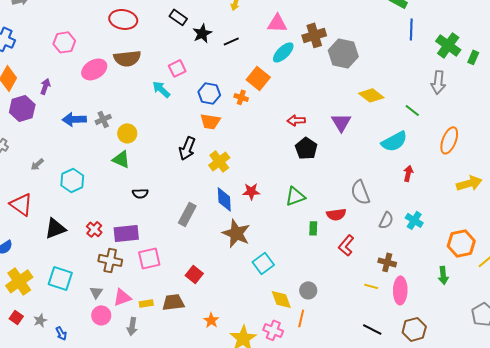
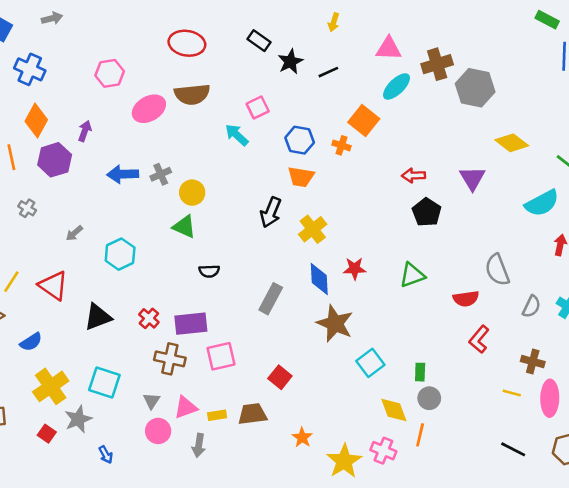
green rectangle: (313, 228) -> (420, 372), moved
gray star: (40, 320) -> (78, 419), moved, size x1.5

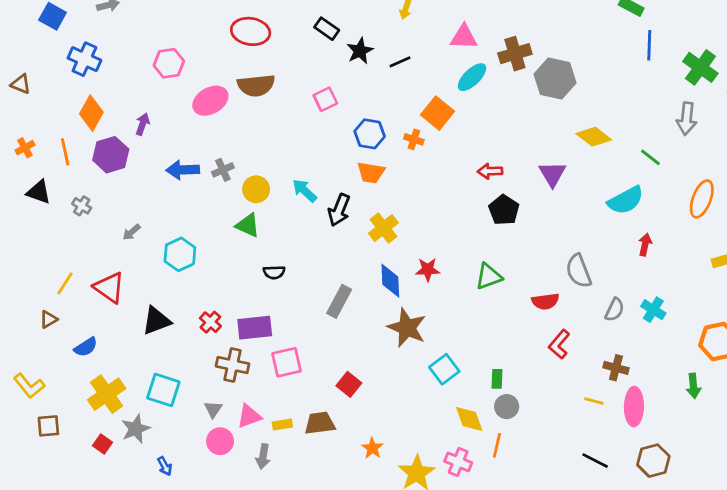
cyan arrow: (237, 135) -> (305, 191), moved

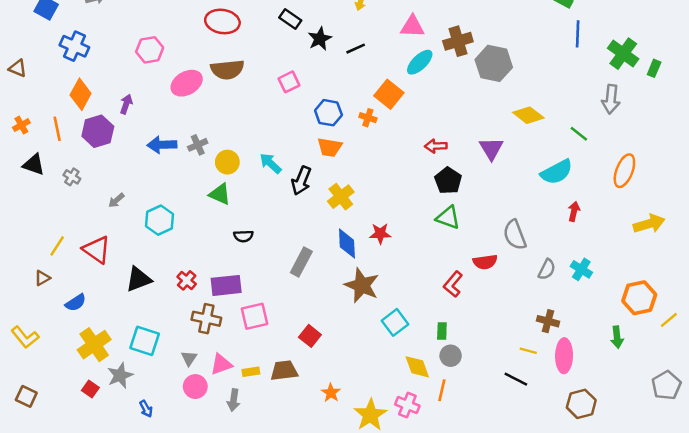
green triangle: (489, 276) -> (448, 218), moved, turned 40
red L-shape: (559, 344) -> (453, 284), moved
brown square: (48, 426) -> (26, 396), moved, turned 30
black line: (595, 461) -> (516, 379), moved

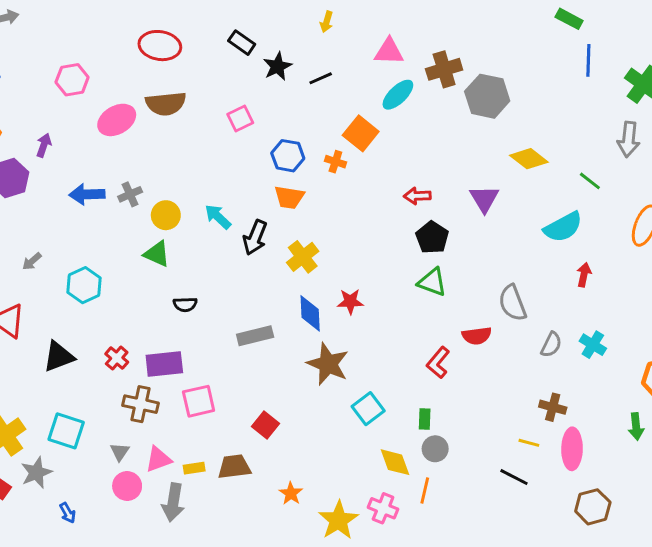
gray rectangle: (301, 262) -> (255, 336), turned 48
gray arrow: (234, 400) -> (173, 502), size x1.4

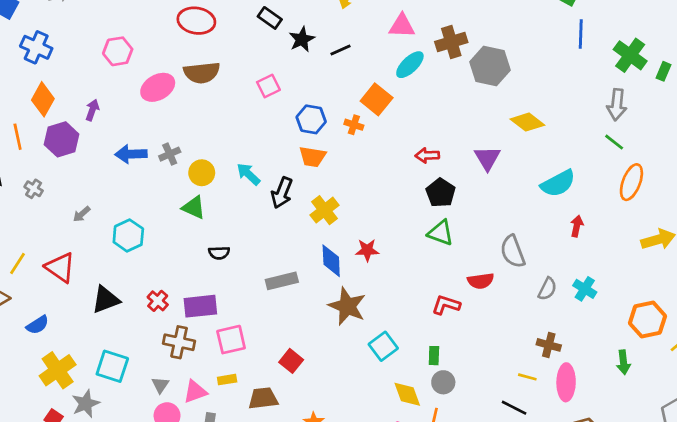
green line: (590, 181) -> (614, 142), moved
red L-shape: (438, 362) -> (446, 305), turned 68
yellow rectangle: (194, 468) -> (227, 380), moved

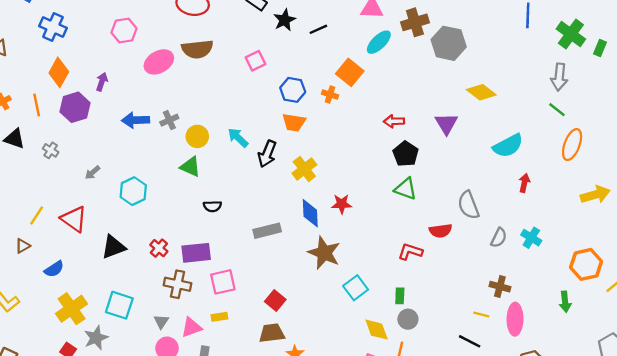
brown trapezoid: (263, 398) -> (272, 333), moved

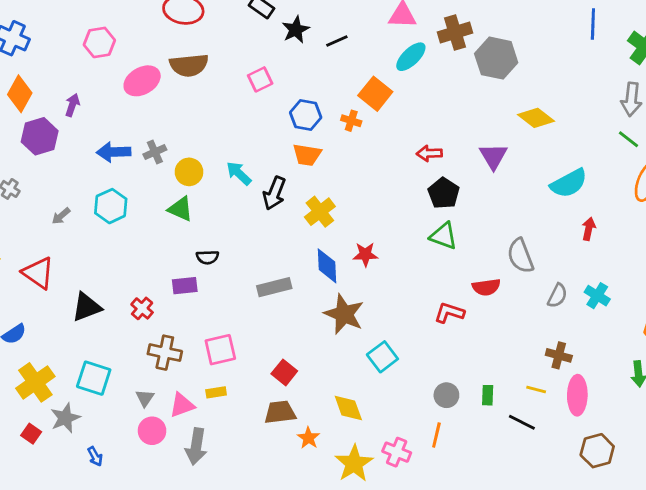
cyan hexagon: (133, 191) -> (111, 206), moved
purple rectangle: (196, 253) -> (185, 286), moved, size x0.7
green rectangle: (400, 296) -> (488, 395), moved
yellow diamond: (377, 330) -> (348, 408), moved

